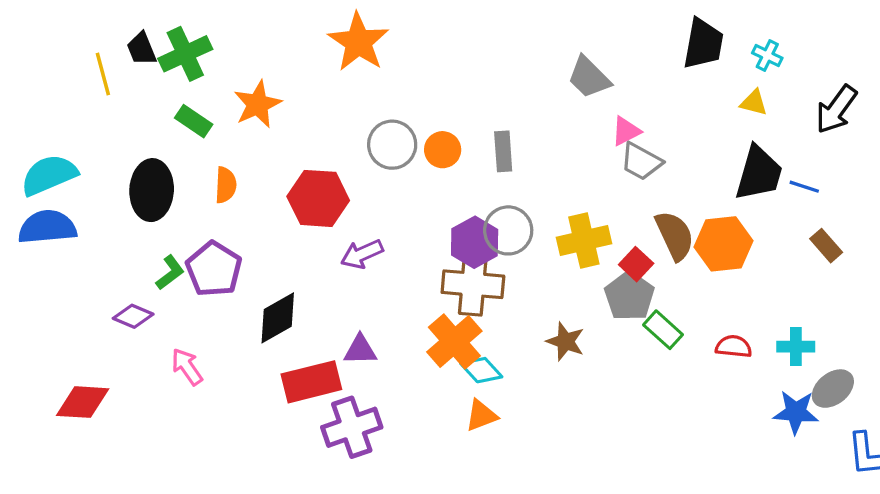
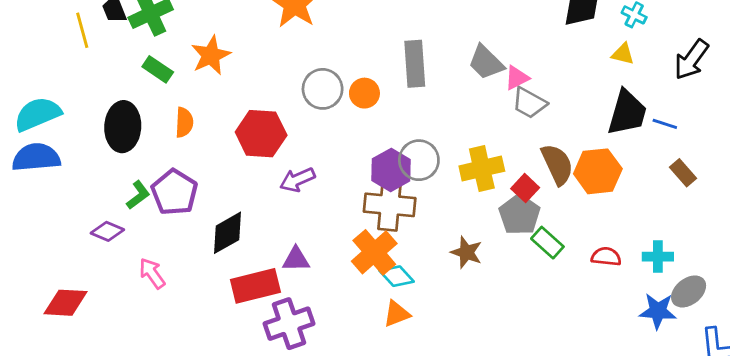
gray trapezoid: (589, 77) -> (486, 62), moved
gray rectangle: (503, 151) -> (415, 64), moved, size x1.4

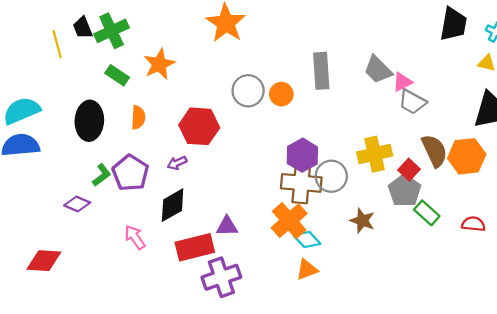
gray circle: (419, 160) -> (331, 176), moved
purple arrow: (297, 180) -> (177, 163), moved, size x0.7
pink arrow: (152, 273) -> (135, 237), moved

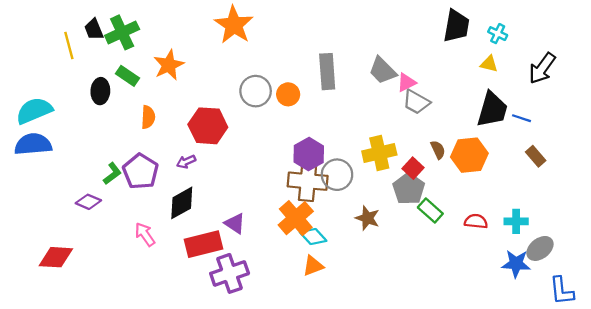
black ellipse: (89, 121) -> (100, 91), moved, size x0.7
brown semicircle: (435, 151) -> (438, 150), size x0.6
purple triangle: (227, 226) -> (235, 224), turned 35

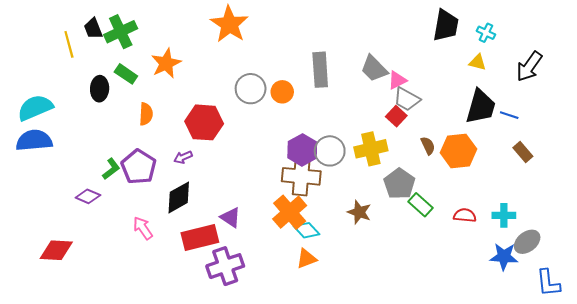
red square: (413, 168) -> (396, 116), moved
gray circle: (337, 175) -> (330, 151), moved

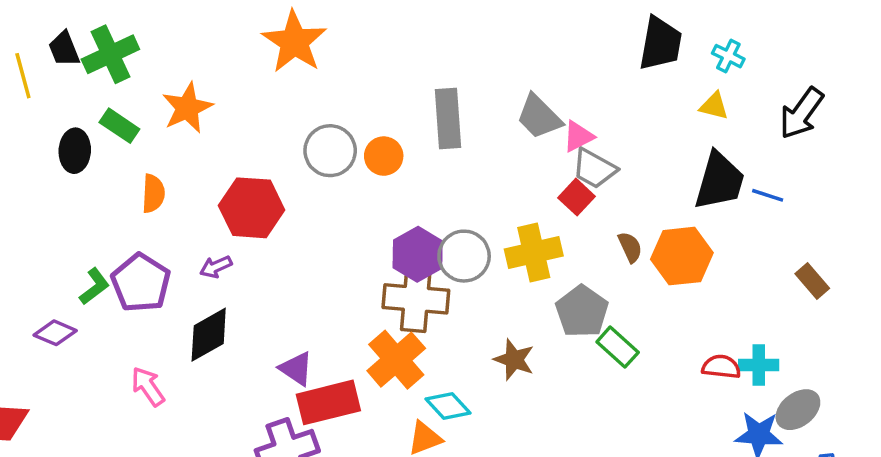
brown rectangle: (523, 152) -> (812, 281), moved
red semicircle: (465, 215) -> (721, 367), moved
cyan diamond: (306, 230) -> (448, 406), moved
red rectangle: (200, 238) -> (328, 402), moved

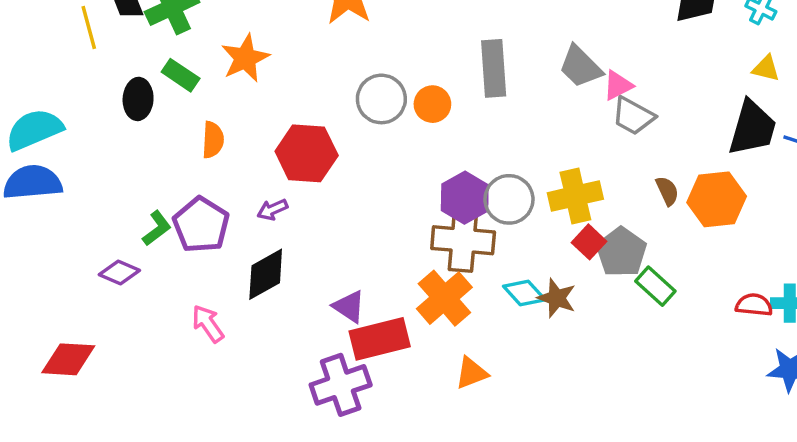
yellow triangle: (714, 106) -> (766, 68), moved
red square: (577, 197) -> (589, 242), moved
cyan diamond: (448, 406) -> (524, 293), moved

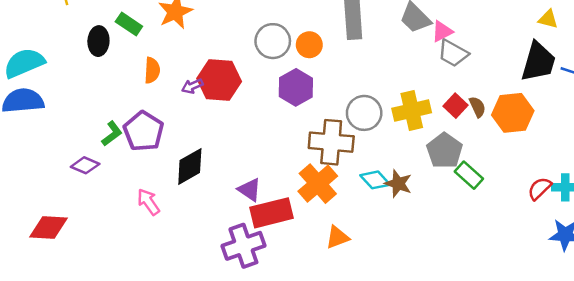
purple hexagon: (465, 198) -> (296, 87), moved
purple arrow: (272, 210) -> (192, 86), moved
red square: (589, 242) -> (456, 106), moved
red semicircle: (754, 305) -> (540, 188), turned -50

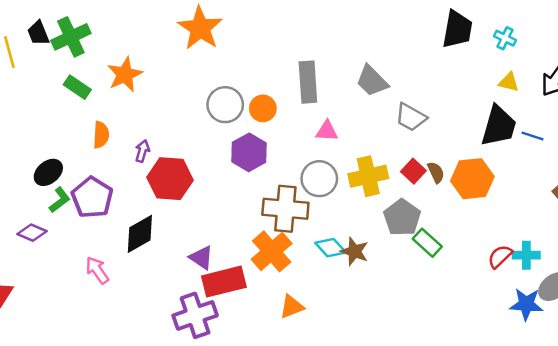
pink triangle: (442, 31) -> (327, 131), moved, turned 30
black ellipse: (98, 41) -> (48, 172), moved, turned 48
red hexagon: (219, 80) -> (170, 179), moved
purple arrow: (192, 86) -> (142, 151), turned 130

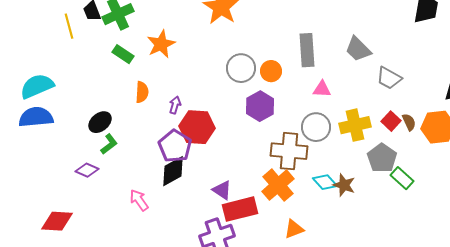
purple pentagon: (92, 197) -> (175, 146), moved

